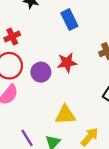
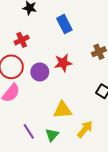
red cross: (12, 37) -> (22, 40), moved

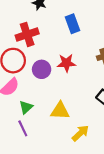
red cross: (22, 40) -> (27, 34), size x1.5
green triangle: (52, 135) -> (26, 107), moved

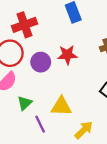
purple line: (23, 128) -> (40, 124), moved

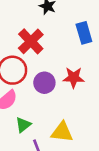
red cross: (25, 25) -> (31, 41), turned -30

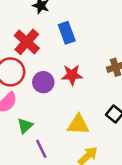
blue rectangle: (84, 33) -> (67, 33), moved
yellow triangle: (62, 132) -> (78, 125), moved

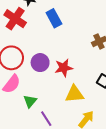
red cross: (27, 42) -> (15, 19), moved
red star: (72, 75) -> (64, 68), moved

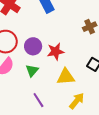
green triangle: (30, 101) -> (32, 70), moved

